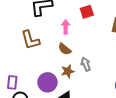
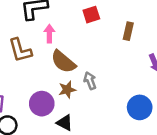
pink arrow: (66, 27) -> (49, 34), moved
brown semicircle: (65, 49) -> (63, 62), size x1.5

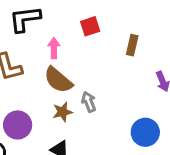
pink arrow: (49, 34) -> (54, 48), moved
purple circle: (42, 104) -> (18, 125), moved

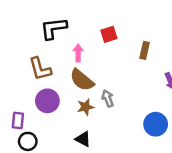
purple circle: (18, 125) -> (47, 101), moved

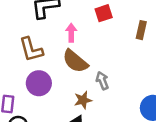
brown star: (86, 107) -> (83, 100), moved

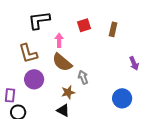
brown rectangle: (141, 30) -> (113, 29), moved

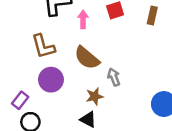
pink arrow: (59, 40) -> (83, 19), moved
purple rectangle: (10, 95) -> (20, 100), turned 32

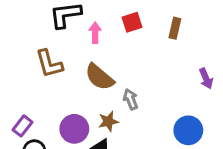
purple circle: (51, 80) -> (74, 129), moved

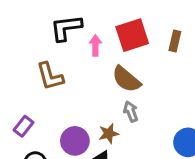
red square: (132, 22) -> (132, 35), size x1.6
brown semicircle: (99, 77) -> (126, 79), moved
purple rectangle: (22, 126) -> (23, 126), moved

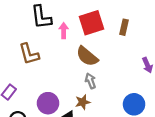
black L-shape: (66, 28) -> (41, 17), turned -90
brown star: (109, 134) -> (83, 102), moved

